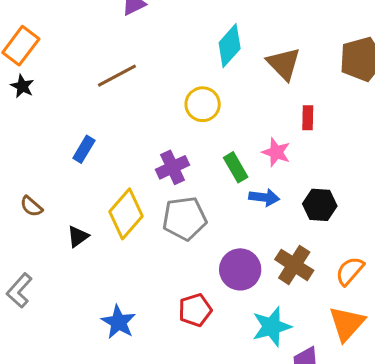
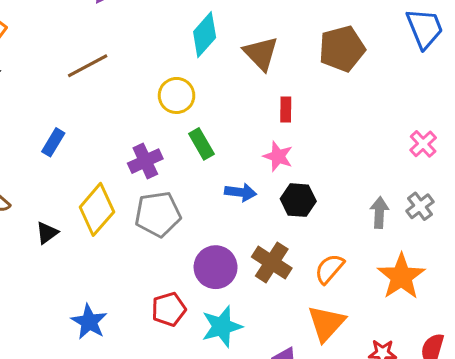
pink star: (276, 152) -> (278, 156), moved
green rectangle: (236, 167) -> (201, 144), moved
cyan star: (272, 327) -> (222, 326), moved

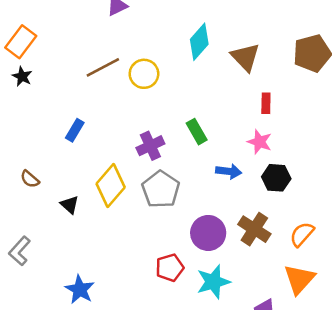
yellow circle: (177, 95) -> (144, 74), moved
gray pentagon: (158, 214) -> (161, 189), turned -30
black triangle: (47, 233) -> (70, 205), turned -42
blue star: (89, 322) -> (80, 289), moved

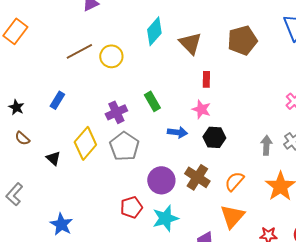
black star: (22, 76) -> (16, 107), moved

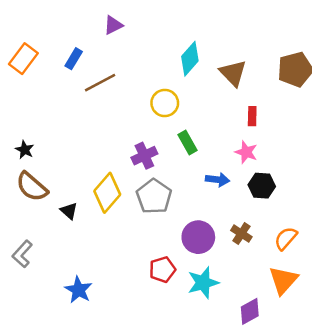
yellow circle: (111, 56) -> (165, 103), moved
blue rectangle: (57, 100) -> (74, 59), moved
brown semicircle: (22, 138) -> (32, 187), size x1.8
brown cross: (197, 177) -> (241, 234), size x0.7

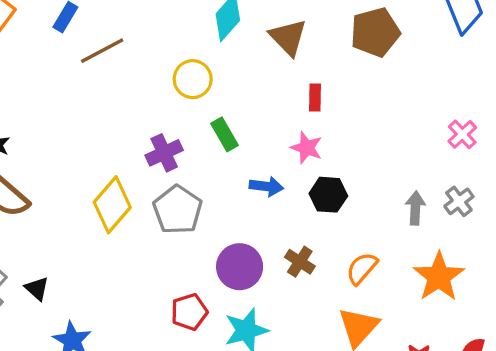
black triangle: (69, 211) -> (37, 288), moved

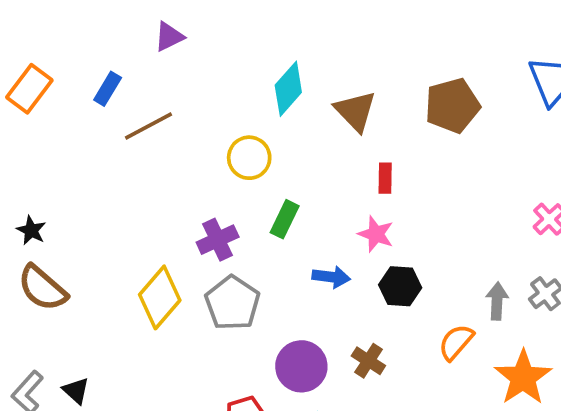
green rectangle: (224, 134) -> (285, 219), turned 56
orange semicircle: (362, 268) -> (456, 342), moved

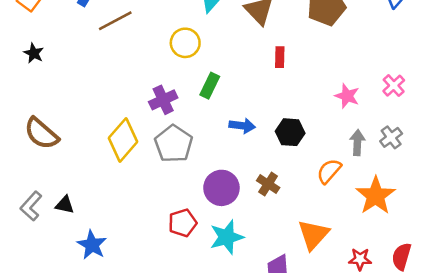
black star: (31, 230) -> (34, 53), moved
pink star: (376, 234) -> (347, 96), moved
black triangle: (76, 391) -> (65, 205), turned -30

